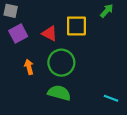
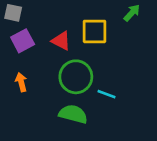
orange arrow: (29, 67) -> (21, 82), moved
cyan line: (111, 98) -> (106, 94), moved

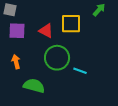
purple square: (23, 41) -> (17, 31), turned 30
green semicircle: (73, 114) -> (34, 86), moved

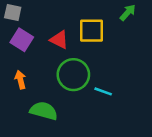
purple square: (17, 31) -> (22, 40), turned 30

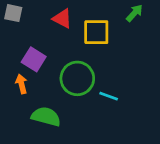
purple square: (22, 40) -> (34, 59), moved
red triangle: (59, 40) -> (62, 19), moved

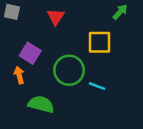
red triangle: (62, 19) -> (56, 17), turned 36
yellow square: (96, 32) -> (99, 42), moved

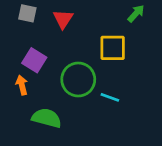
gray square: (12, 12) -> (27, 13), moved

